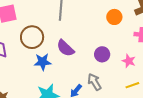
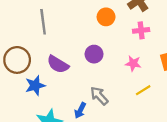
purple circle: (102, 54) -> (94, 54), moved

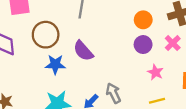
pink cross: (141, 30) -> (173, 43), turned 35
purple circle: (94, 54) -> (143, 45), moved

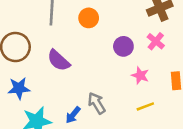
orange circle: (143, 20) -> (89, 18), moved
blue star: (55, 64) -> (19, 88), moved

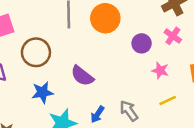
orange circle: (89, 18) -> (105, 18), size x1.5
purple semicircle: (59, 60) -> (82, 76), moved
gray arrow: (97, 103) -> (129, 111), moved

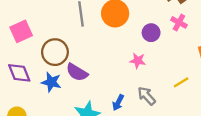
pink star: (160, 70) -> (138, 61), moved
purple semicircle: (82, 76) -> (77, 72), moved
blue star: (42, 92) -> (51, 82), moved, turned 30

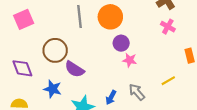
pink square: (21, 31) -> (24, 19), moved
purple circle: (151, 33) -> (121, 43), moved
blue star: (51, 82) -> (53, 89), moved

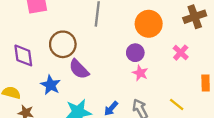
orange circle: (110, 17) -> (149, 24), moved
pink cross: (168, 27) -> (181, 53), moved
yellow line: (168, 81) -> (177, 105), turned 56

